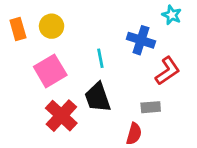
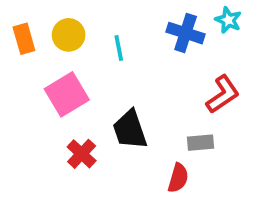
blue cross: (141, 40) -> (186, 33), moved
cyan line: (100, 58) -> (119, 48), moved
red cross: (61, 116) -> (82, 154), size x0.7

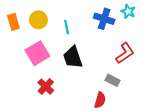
black trapezoid: (130, 130) -> (73, 57), moved
gray rectangle: (200, 143) -> (112, 80), turned 32

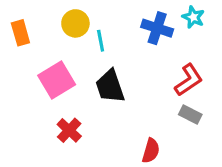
yellow circle: (38, 20) -> (75, 23), moved
gray rectangle: (112, 80) -> (190, 115), moved

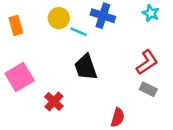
blue cross: (157, 28) -> (103, 16), moved
cyan line: (101, 41) -> (78, 32), turned -56
pink square: (57, 80) -> (20, 77), moved

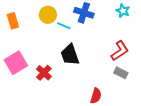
red cross: (54, 101) -> (44, 73), moved

